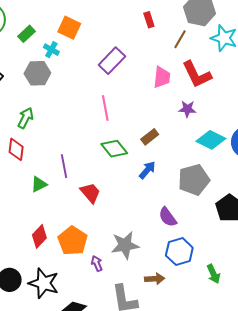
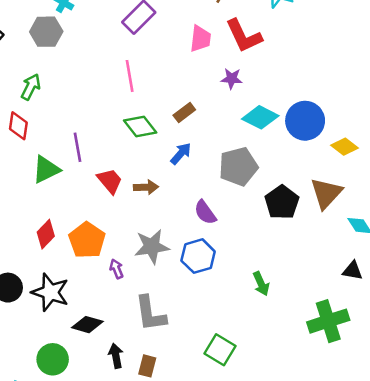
green triangle: (39, 184) -> (46, 170), size x1.4
blue hexagon: (179, 252) -> (198, 256), moved
brown arrow: (155, 279) -> (146, 187), moved

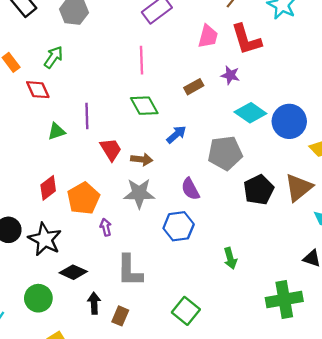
brown rectangle: (184, 113) -> (194, 87), moved
red diamond: (18, 126) -> (38, 90), turned -40
green triangle: (46, 170) -> (57, 131), size x0.7
gray star: (152, 247) -> (139, 193), moved

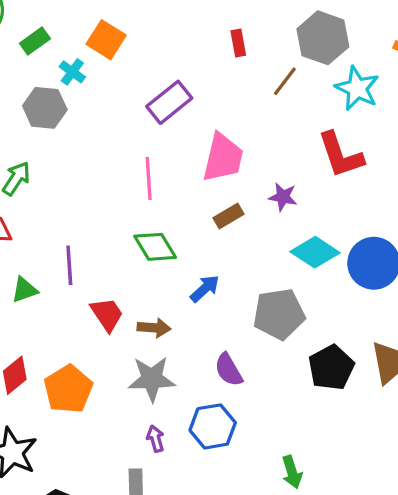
pink trapezoid: (208, 36) -> (223, 158), moved, size x1.4
red L-shape: (246, 39) -> (341, 155), moved
purple arrow: (106, 227) -> (156, 439), moved

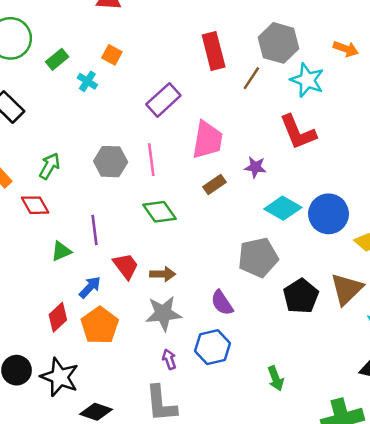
orange square: (106, 40) -> (112, 55), size x0.7
red rectangle: (238, 43) -> (214, 51), size x1.8
gray hexagon: (45, 108) -> (111, 162), moved
blue arrow: (205, 289) -> (90, 287), moved

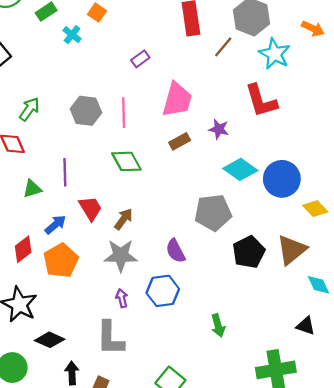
purple rectangle: (163, 100) -> (140, 59), size x0.6
brown arrow: (163, 274) -> (124, 219), turned -60

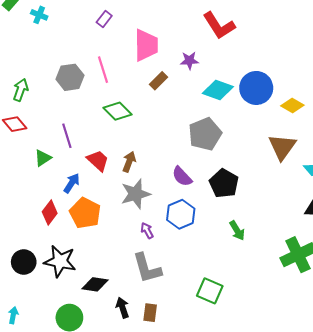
black pentagon: (249, 252) -> (224, 183), moved

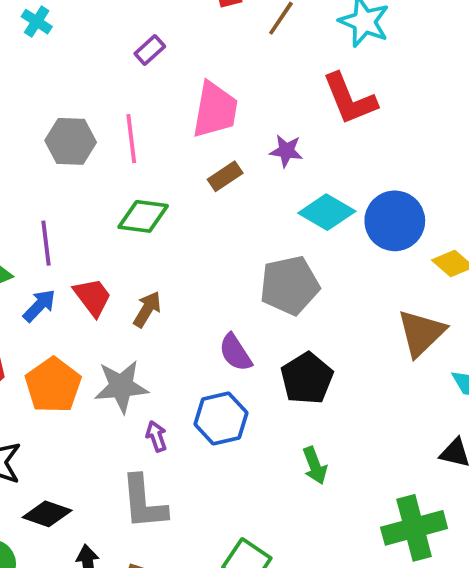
green diamond: (117, 111) -> (143, 216), turned -48
blue arrow: (72, 183) -> (39, 306), moved
gray star: (136, 194) -> (121, 386), moved

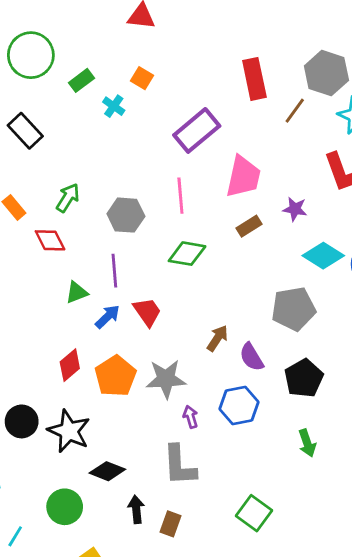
purple rectangle: (150, 50) -> (197, 130), size x2.0
gray hexagon: (71, 141) -> (126, 215), moved
brown arrow: (147, 309) -> (217, 338), moved

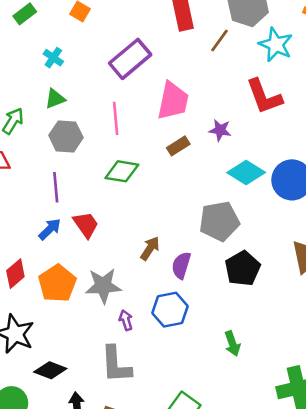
cyan cross: (114, 106) -> (53, 58), moved
green triangle: (77, 292) -> (55, 99), moved
purple semicircle: (252, 357) -> (181, 265), turned 48
black pentagon: (304, 378) -> (243, 268), moved

